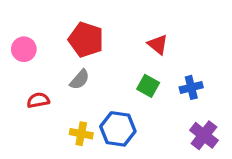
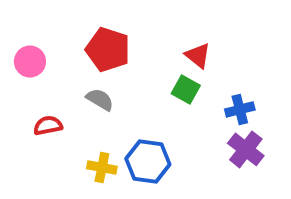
gray semicircle: (80, 80) -> (100, 100), turned -100
green square: (148, 86) -> (186, 90), moved
purple cross: (204, 135) -> (246, 149), moved

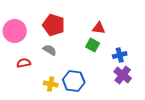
red triangle: (198, 56) -> (99, 28), turned -32
pink circle: (30, 62) -> (15, 31), size x1.5

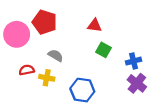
red pentagon: (54, 25) -> (44, 22), moved
red triangle: (99, 28) -> (95, 25), moved
yellow cross: (51, 84) -> (47, 78), moved

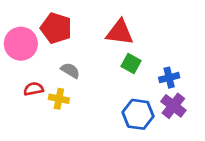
red triangle: (95, 25) -> (120, 32), size x1.5
blue hexagon: (82, 90) -> (138, 114), moved

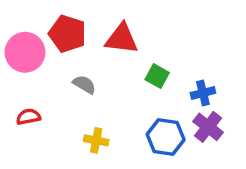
red triangle: (120, 32) -> (122, 39), moved
red semicircle: (34, 89) -> (28, 117), moved
yellow cross: (59, 99) -> (96, 140), moved

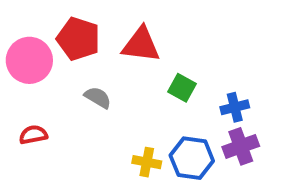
purple cross: (208, 127) -> (241, 146), turned 32
yellow cross: (96, 140) -> (147, 162), moved

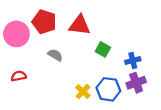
yellow cross: (147, 162) -> (83, 92), turned 32

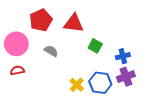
red pentagon: (44, 22) -> (41, 20), turned 30
pink circle: (16, 34) -> (16, 44), moved

